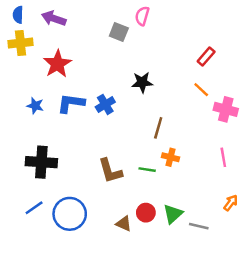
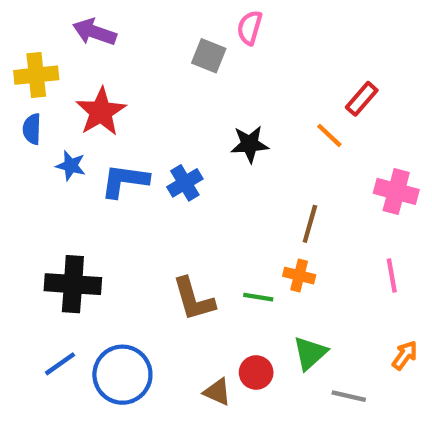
blue semicircle: (18, 15) -> (32, 129), moved
orange line: (201, 90) -> (329, 135), moved
blue star: (35, 106) -> (71, 166), moved
brown line: (158, 128) -> (310, 224), moved
green triangle: (173, 214) -> (310, 353), moved

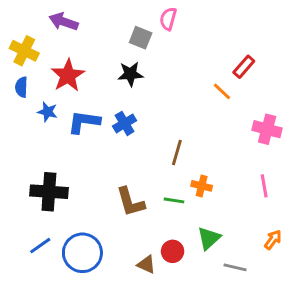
yellow cross: (36, 75) -> (24, 51), turned 32
black star: (250, 144) -> (130, 74), moved
brown line: (310, 224) -> (177, 152), moved

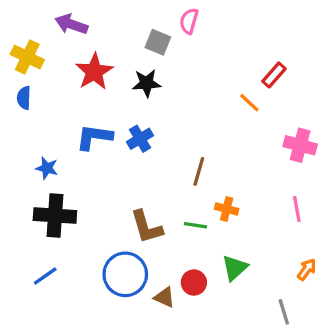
red star: (68, 75) -> (94, 72), moved
blue star: (48, 112) -> (47, 168), moved
blue circle: (82, 253) -> (125, 274), moved
gray line: (235, 267) -> (284, 312), moved, turned 60

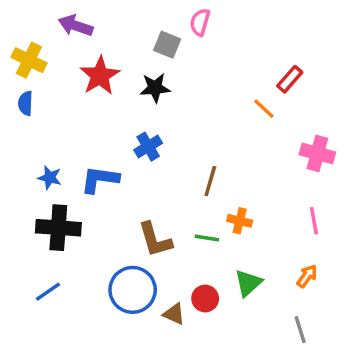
blue L-shape: (94, 137) -> (100, 179), moved
orange arrow: (307, 269) -> (307, 276), moved

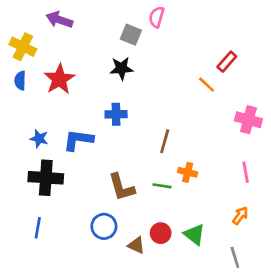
red star: (100, 76) -> (59, 79), moved
blue cross: (148, 147) -> (116, 114), turned 30
green triangle: (248, 283) -> (194, 234), moved, turned -40
blue circle: (133, 290) -> (104, 226), size x0.7
blue line: (48, 292) -> (38, 228), turned -45

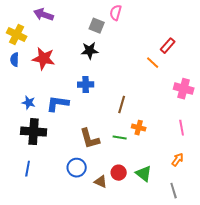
red star: (59, 79) -> (44, 59), turned -30

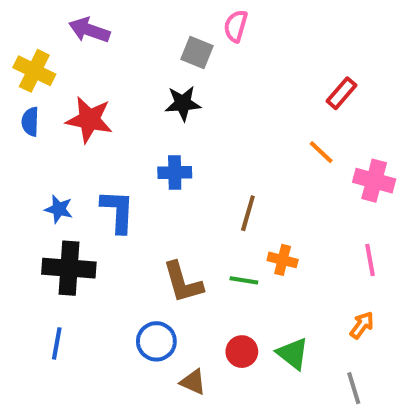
orange line: (153, 63) -> (321, 152), moved
blue L-shape: (58, 104) -> (118, 211), turned 85
brown triangle: (101, 182) -> (193, 382), moved

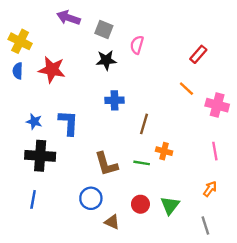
pink semicircle: (236, 26) -> (137, 45), moved
purple arrow: (89, 30) -> (68, 18), moved
gray square: (197, 52) -> (104, 30), moved
blue cross: (175, 173) -> (114, 100), moved
green triangle: (293, 354) -> (170, 205), turned 30

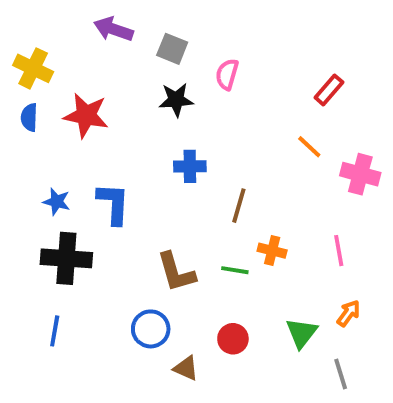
pink line: (215, 151) -> (339, 251), moved
green triangle: (170, 205) -> (302, 333), moved

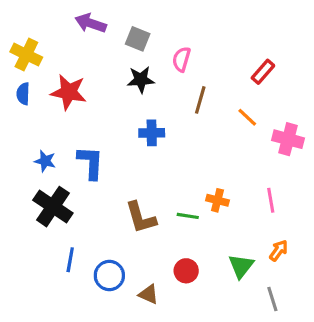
brown line: (239, 206) -> (200, 100), moved
black cross: (66, 258) -> (53, 207), turned 30
blue circle: (151, 329) -> (109, 275), moved
blue line: (55, 331) -> (70, 260), moved

